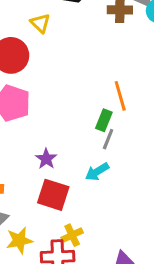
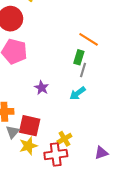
orange line: (120, 96) -> (89, 39), turned -36
red square: (53, 195) -> (30, 126), moved

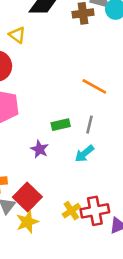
green rectangle: (79, 57) -> (61, 125), moved, turned 64
red square: (30, 126) -> (27, 197), turned 35
red cross: (56, 154) -> (95, 211), moved

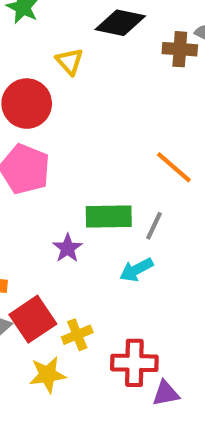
green rectangle: (61, 125) -> (109, 216), size x1.5
yellow cross: (71, 211) -> (77, 335), moved
yellow star: (27, 222) -> (48, 375), moved

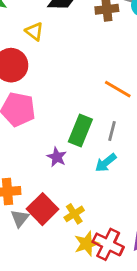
green rectangle: (109, 216) -> (80, 130), turned -56
red cross: (134, 363) -> (108, 244), moved, turned 36
yellow star: (48, 375) -> (87, 244), moved

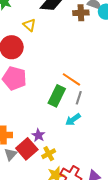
orange line: (118, 89) -> (71, 79), moved
purple star: (57, 157) -> (38, 135), moved

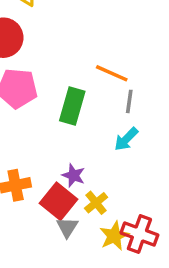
green rectangle: (57, 96) -> (72, 106), moved
gray triangle: (11, 154) -> (67, 227), moved

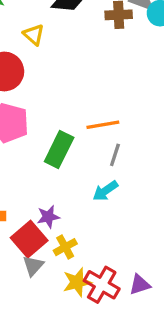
orange line: (112, 73) -> (103, 125), turned -44
purple star: (74, 175) -> (48, 217), turned 30

